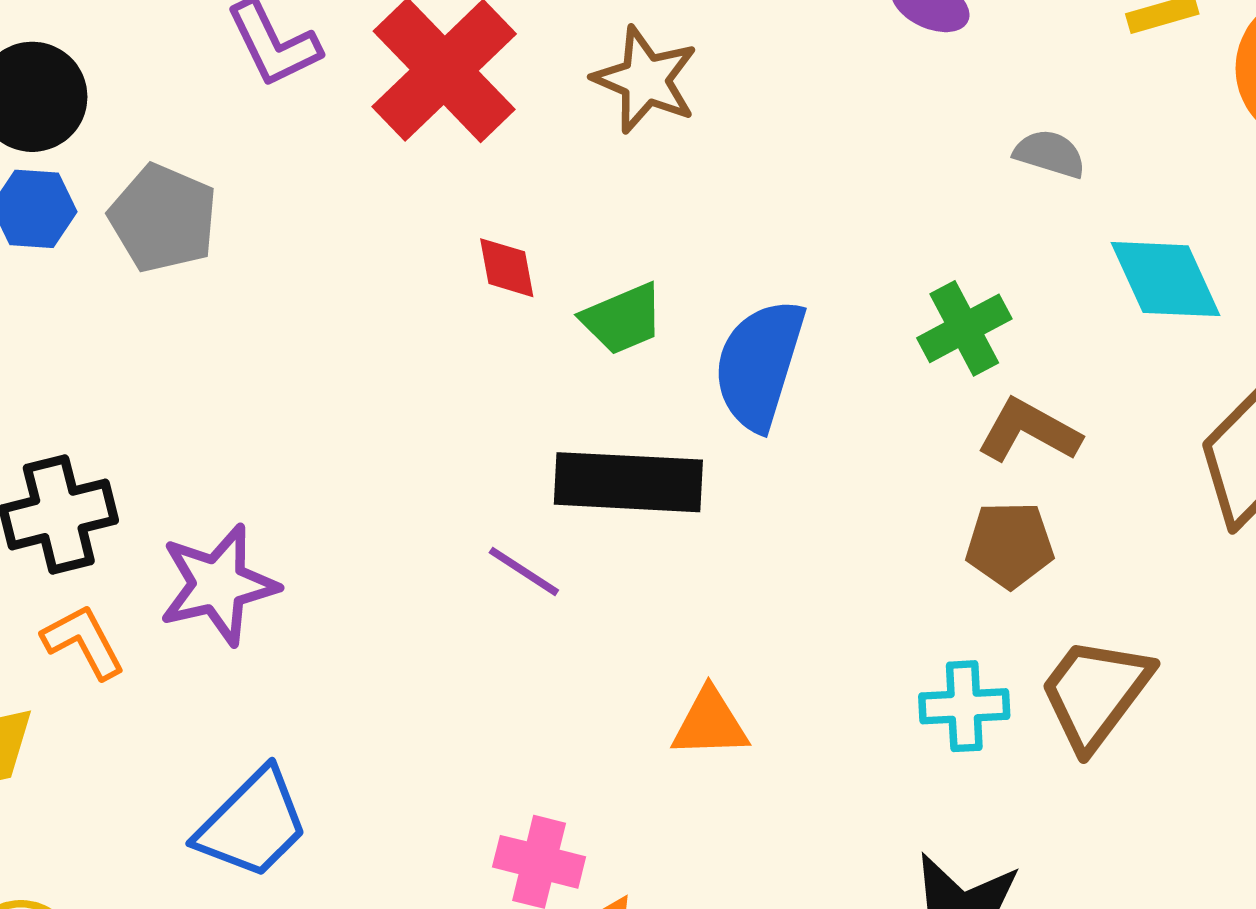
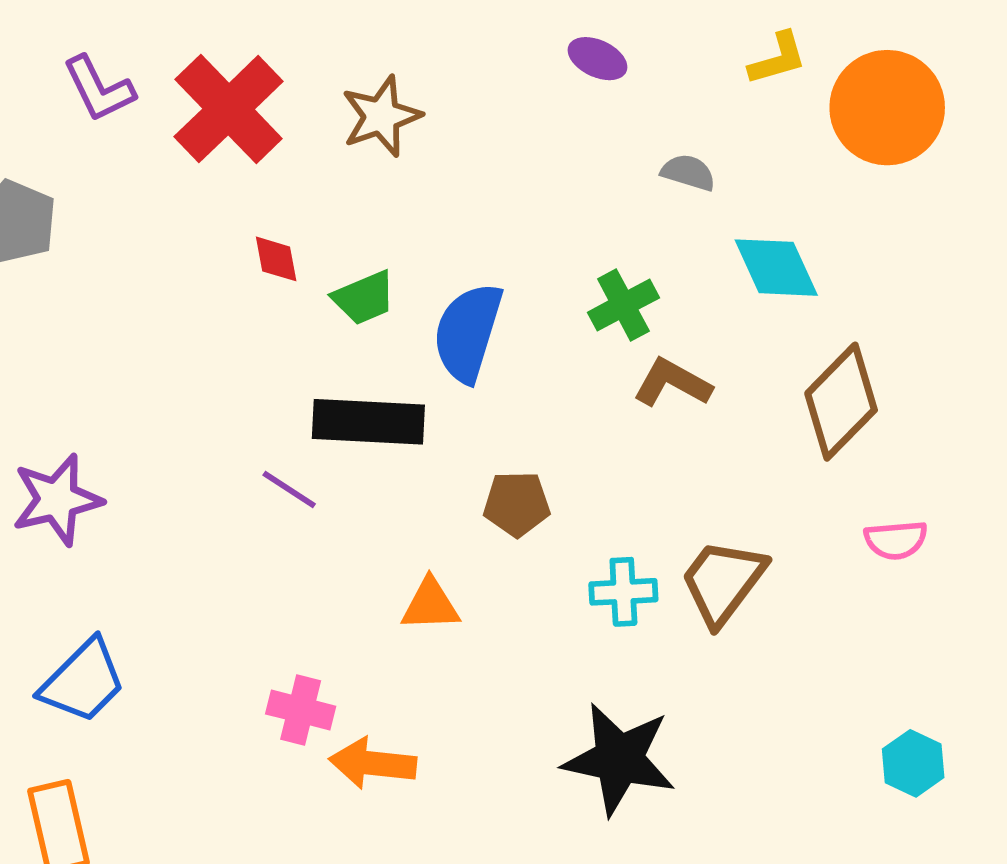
brown star: (645, 80) -> (381, 116), turned 30
brown pentagon: (1010, 545) -> (517, 504), moved

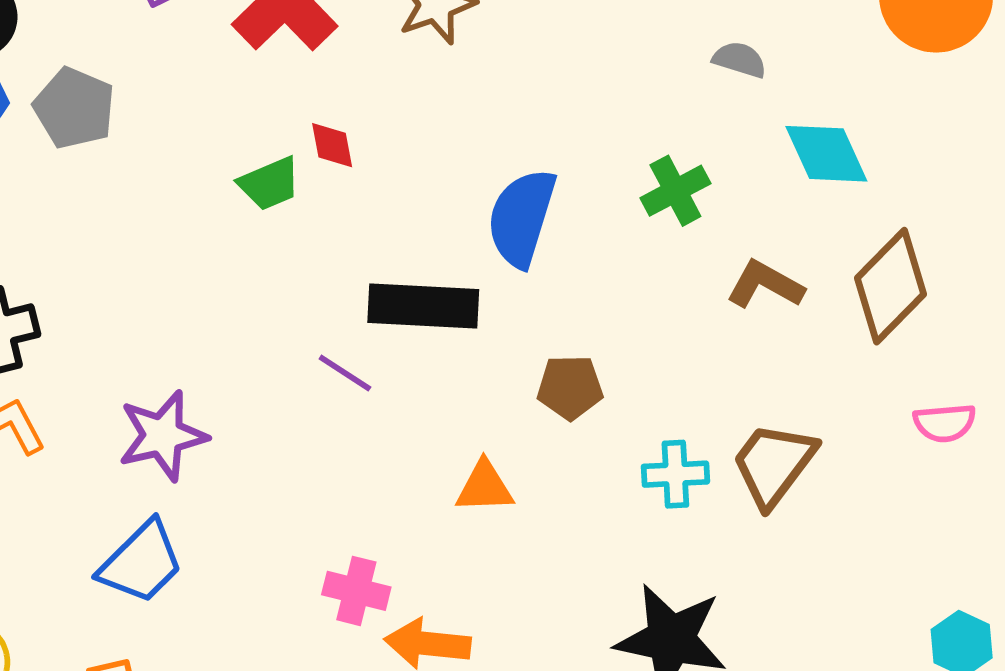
green trapezoid: (364, 298) -> (269, 184), moved
brown L-shape: (672, 383) -> (765, 285), moved
purple star: (57, 500) -> (163, 436), moved

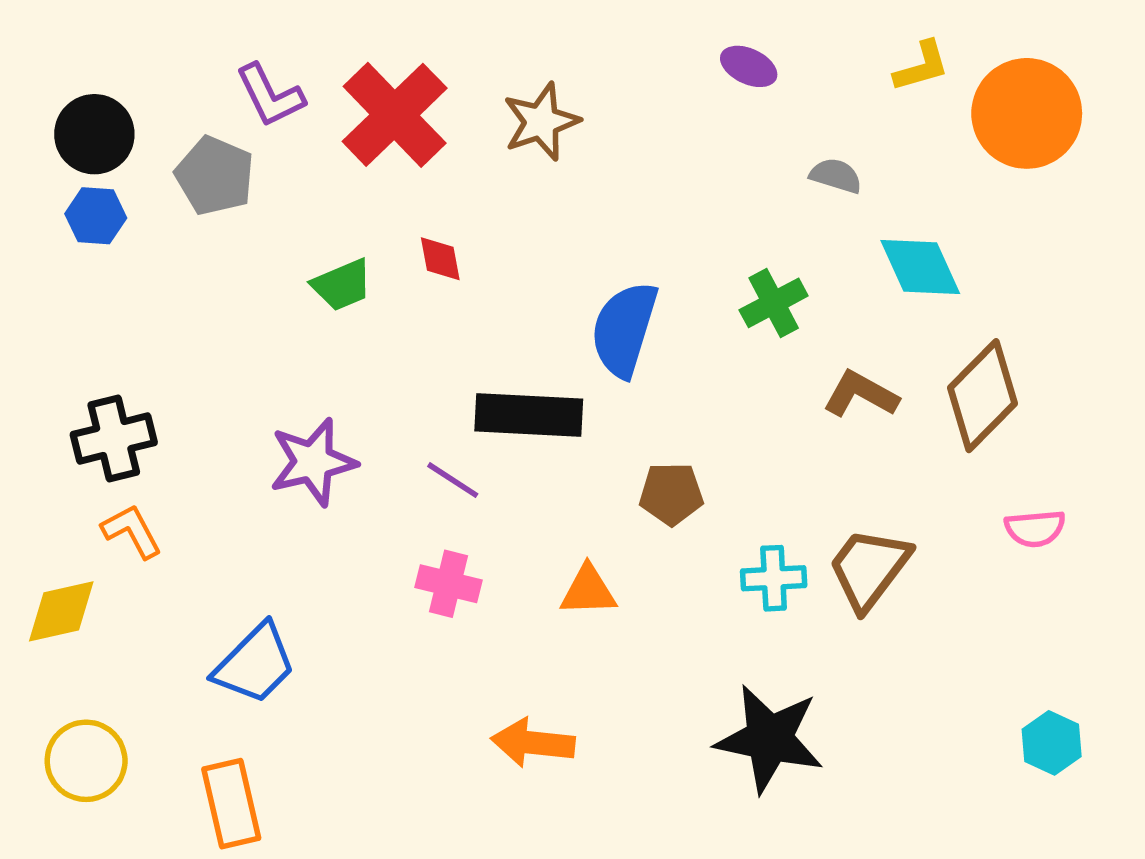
gray pentagon: (74, 108) -> (215, 176), moved
green trapezoid: (269, 184) -> (342, 285), moved
purple star: (163, 436) -> (313, 462), moved
pink cross: (356, 591) -> (449, 584), moved

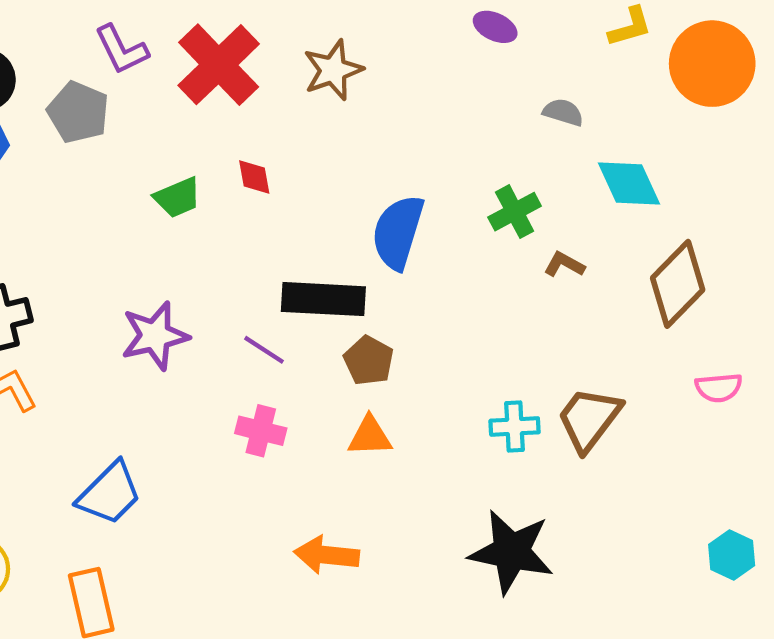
brown L-shape: (861, 394) -> (564, 264), moved, size x0.7
brown pentagon: (671, 494) -> (369, 361), moved, turned 30

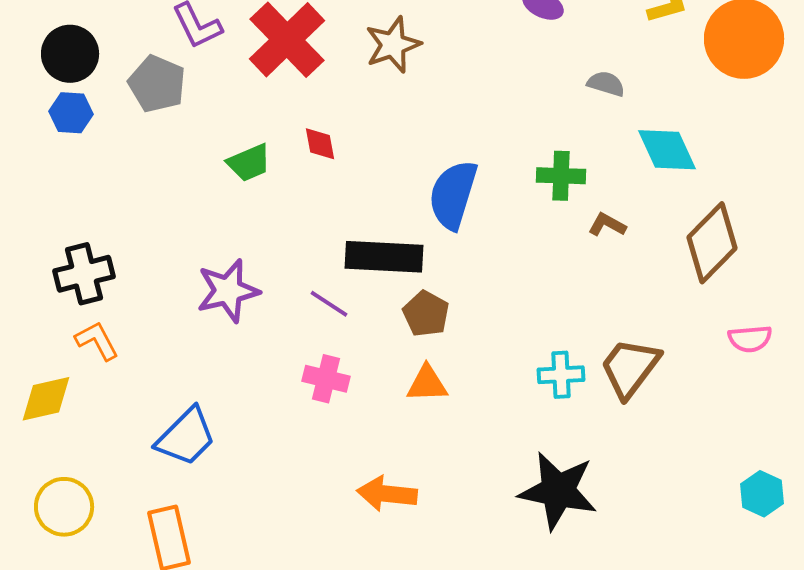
green cross: (515, 212) -> (561, 176), turned 30

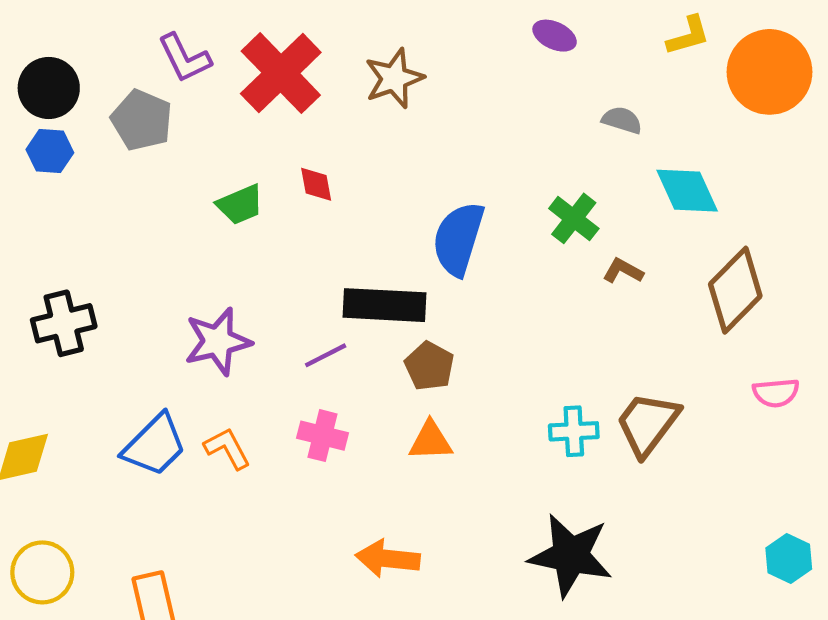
green cross: (561, 176) -> (574, 218), turned 36
purple line: (329, 304) -> (326, 355), turned -60
orange L-shape: (97, 341) -> (227, 448), moved
blue trapezoid: (186, 437) -> (155, 445), moved

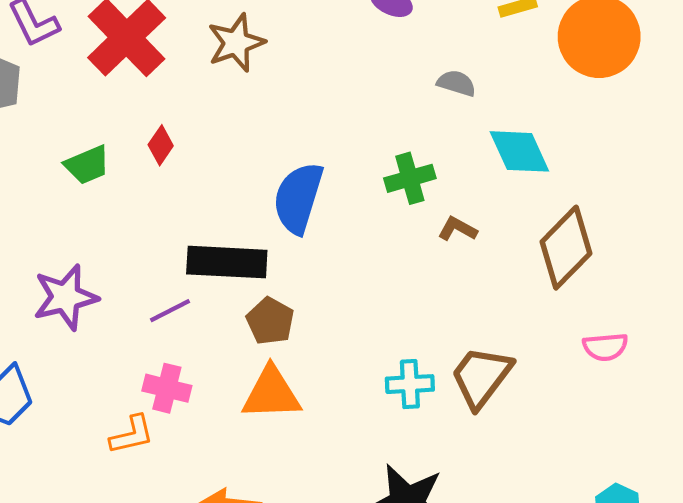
red diamond: (316, 184) -> (161, 145), turned 45
green cross: (574, 218) -> (410, 178), turned 36
orange triangle: (431, 441) -> (271, 393), size x1.4
orange L-shape: (227, 448) -> (132, 435), moved, turned 105

